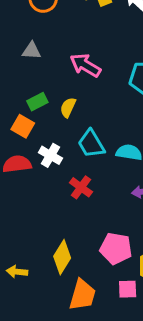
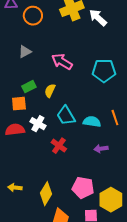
gray triangle: (32, 51) -> (25, 52), turned -32
orange square: (23, 126) -> (19, 104), turned -35
yellow arrow: (17, 272) -> (15, 188), moved

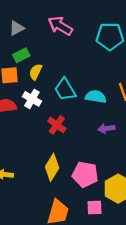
gray triangle: (25, 52) -> (17, 28), moved
yellow semicircle: (50, 91) -> (36, 72), moved
yellow diamond: (46, 194) -> (52, 167), moved

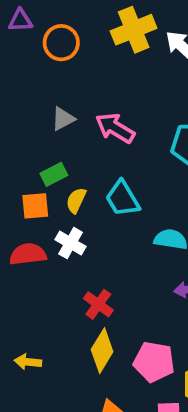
gray triangle: (17, 28) -> (63, 119), moved
cyan trapezoid: (65, 90) -> (122, 199), moved
red cross: (57, 125) -> (98, 304), moved

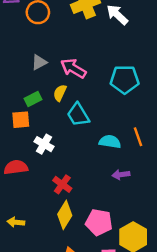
yellow semicircle: (76, 200) -> (60, 93), moved
red semicircle: (28, 254) -> (16, 167), moved

